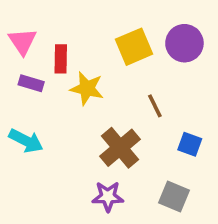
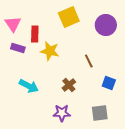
yellow square: (134, 47) -> (69, 17), moved
cyan arrow: (26, 141) -> (29, 86), moved
brown cross: (120, 148) -> (69, 85), size x0.6
gray square: (174, 197) -> (100, 113), turned -30

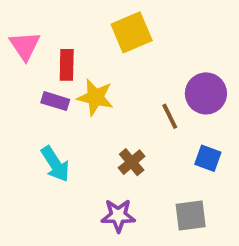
purple circle: (106, 25) -> (206, 93), moved
purple rectangle: (18, 48) -> (55, 101), moved
cyan arrow: (29, 86) -> (55, 164), turned 30

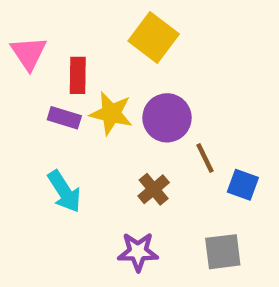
yellow square: (132, 32) -> (154, 37), turned -30
purple circle: (206, 93) -> (167, 118), moved
brown line: (170, 116) -> (205, 158), moved

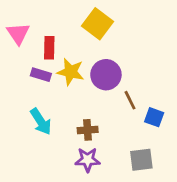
brown cross: (154, 189) -> (88, 130), moved, turned 36

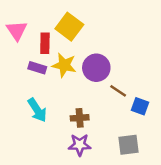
yellow square: (97, 24) -> (69, 27), moved
brown line: (130, 100) -> (118, 91), turned -30

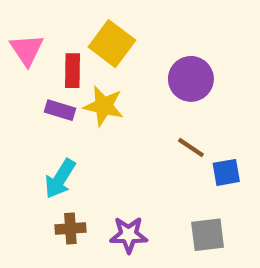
purple circle: (96, 68) -> (191, 79), moved
blue square: (140, 106) -> (226, 172), turned -30
cyan arrow: (37, 110) -> (60, 179), turned 65
brown cross: (80, 118) -> (70, 229), moved

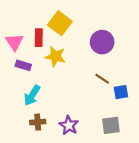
pink triangle: (27, 50) -> (14, 42), moved
purple rectangle: (60, 110) -> (23, 65), moved
purple star: (129, 235) -> (69, 125), turned 30

